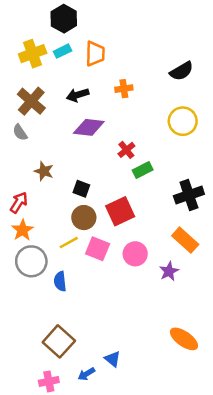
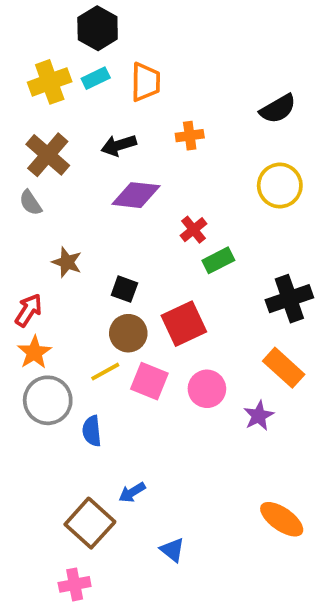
blue arrow: (86, 374) -> (132, 492), moved

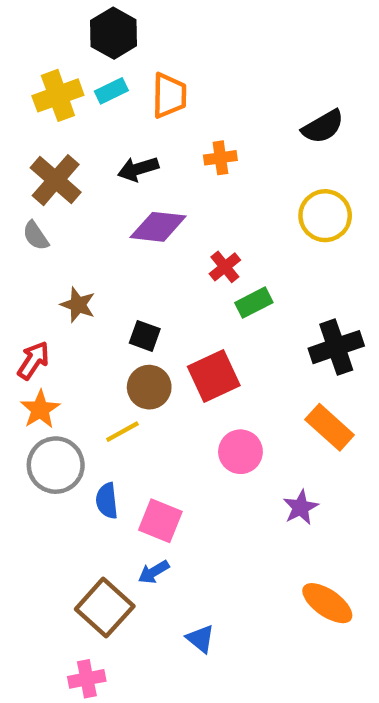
pink square: (149, 381) -> (160, 521), moved
purple star: (259, 416) -> (301, 507), moved

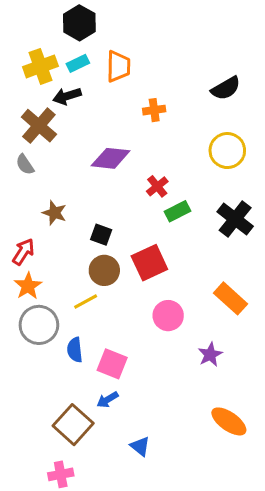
black arrow: (138, 169) -> (67, 96), moved
black cross: (336, 347) -> (235, 219), moved, turned -33

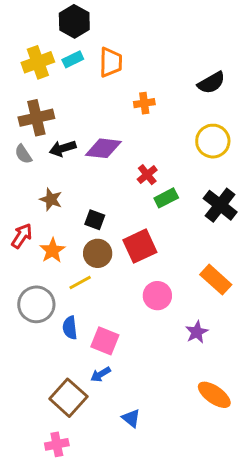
black arrow: (67, 96) -> (63, 148), moved
brown cross: (39, 126) -> (36, 118), turned 36
orange star: (28, 286) -> (52, 250), moved

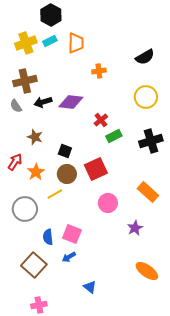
black cross: (220, 205) -> (151, 141), turned 35
blue semicircle: (70, 328) -> (48, 237), moved
brown square: (68, 398) -> (34, 265), moved

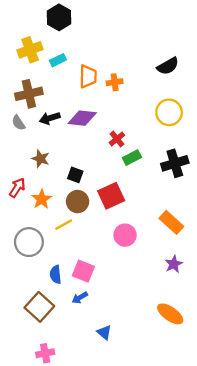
cyan rectangle: (50, 41) -> (58, 60), moved
orange trapezoid: (76, 43) -> (88, 76), moved
purple star: (135, 228) -> (174, 264), moved

